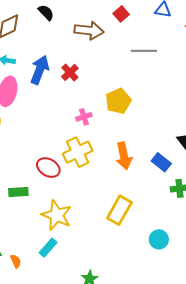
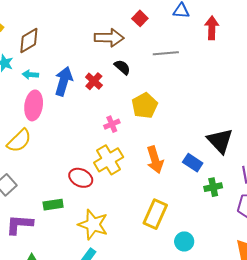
black semicircle: (46, 12) -> (122, 67), moved
cyan circle: (159, 239) -> (184, 241), moved

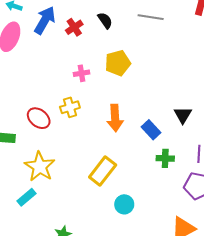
black triangle: (220, 141) -> (183, 115), size x0.7
yellow cross: (109, 160) -> (70, 107), size x0.7

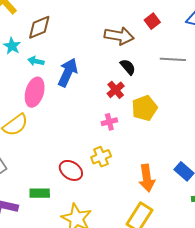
red cross: (74, 27) -> (116, 90), moved
orange arrow: (115, 118) -> (147, 178), moved

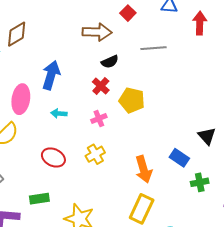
cyan arrow: (36, 61) -> (59, 113), moved
black semicircle: (128, 67) -> (110, 62), turned 114
yellow pentagon: (144, 108) -> (132, 100), turned -30
red ellipse: (71, 170) -> (53, 158), moved

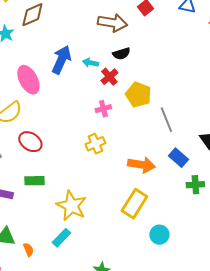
gray line: (153, 48) -> (166, 120), moved, turned 65
pink ellipse: (21, 99) -> (28, 80), turned -44
cyan arrow: (59, 113) -> (90, 63), moved
red ellipse: (53, 158) -> (30, 142), moved
orange arrow: (144, 169) -> (141, 165), turned -72

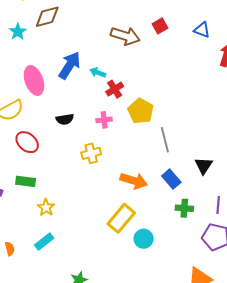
black semicircle: (121, 54) -> (65, 119), moved
yellow star: (71, 206) -> (46, 207), moved, size x0.6
cyan circle: (159, 235) -> (144, 239), moved

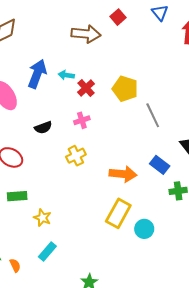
blue triangle: (202, 30) -> (160, 13), turned 42
yellow pentagon: (141, 111) -> (125, 89), moved
gray line: (165, 140) -> (153, 115), moved

